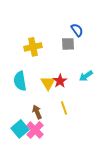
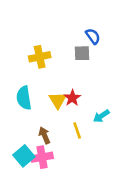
cyan arrow: (86, 76) -> (101, 116), moved
pink cross: (35, 130) -> (42, 157), turned 36

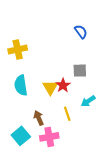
gray square: (82, 53) -> (80, 71), moved
yellow cross: (40, 57) -> (18, 50), moved
pink cross: (42, 157) -> (49, 137), moved

